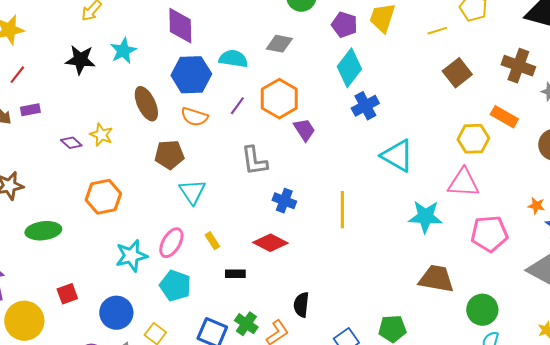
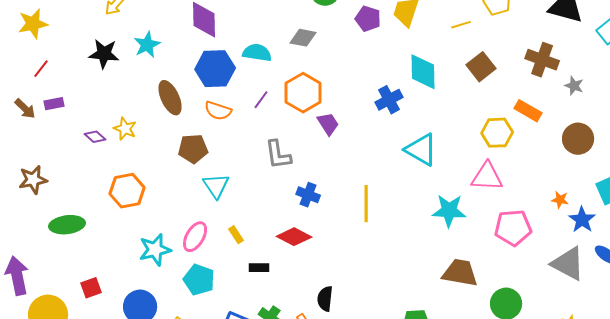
cyan diamond: (349, 68) -> (423, 72), moved, turned -39

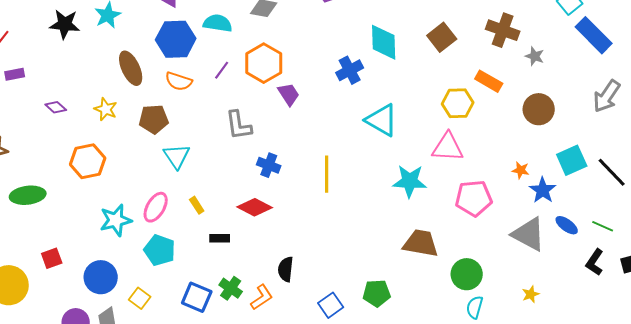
yellow star: (125, 129) -> (106, 109), moved

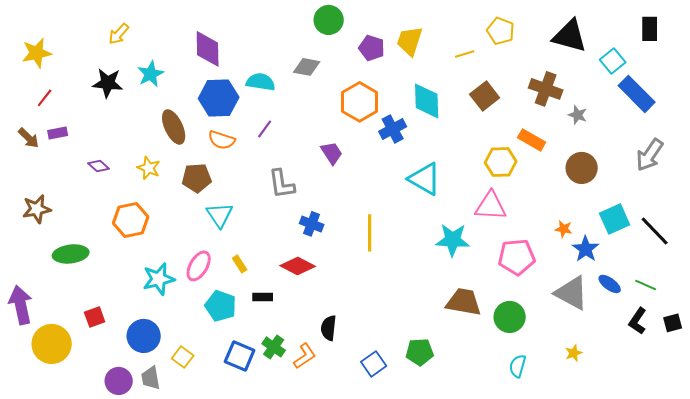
orange hexagon: (264, 63) -> (360, 102), moved
cyan pentagon: (160, 250) -> (221, 306), moved
green circle: (467, 274) -> (510, 317), moved

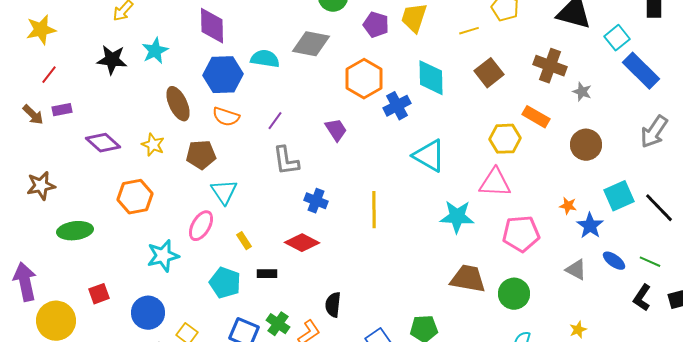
gray diamond: (307, 67) -> (311, 44), size x1.4
purple line: (265, 129) -> (275, 121), moved
purple diamond: (99, 166) -> (103, 143), size x1.6
pink ellipse: (199, 266) -> (201, 226), moved
gray triangle: (572, 293) -> (576, 270), size x0.6

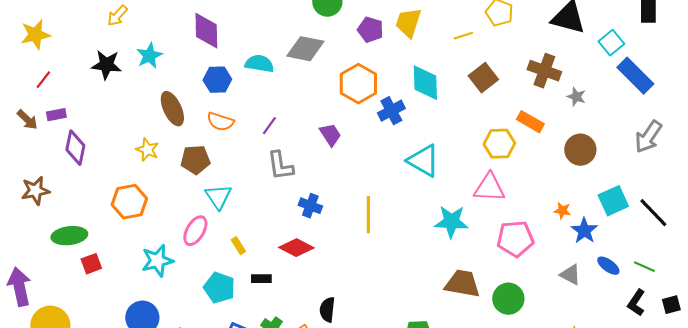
blue hexagon: (223, 75) -> (217, 80), size x0.7
purple diamond: (103, 143) -> (75, 148), moved, turned 60
red square: (99, 294) -> (91, 264), moved

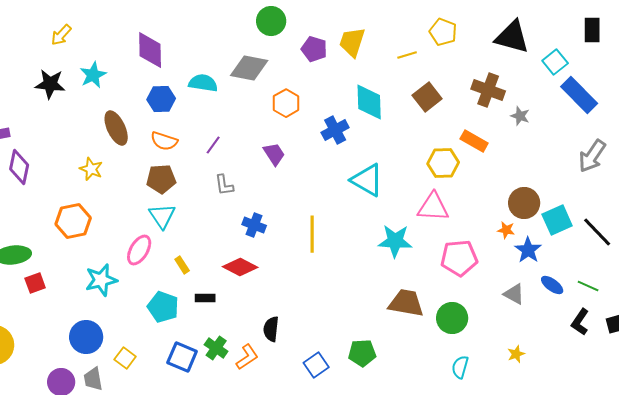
orange hexagon: (358, 84) -> (286, 103), moved, size x0.7
brown circle: (580, 150) -> (524, 203), moved
brown pentagon: (195, 160) -> (161, 179), moved
gray L-shape: (280, 166) -> (224, 185), size x0.7

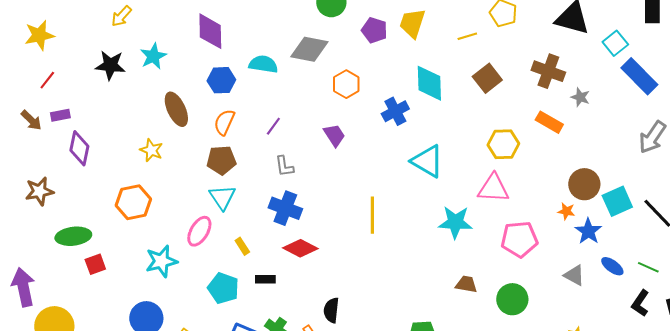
orange semicircle: (164, 141) -> (224, 122), turned 96
orange rectangle: (474, 141) -> (549, 122), moved
blue cross: (254, 225) -> (285, 208), moved, size x1.4
brown trapezoid: (406, 303) -> (466, 284), size x0.6

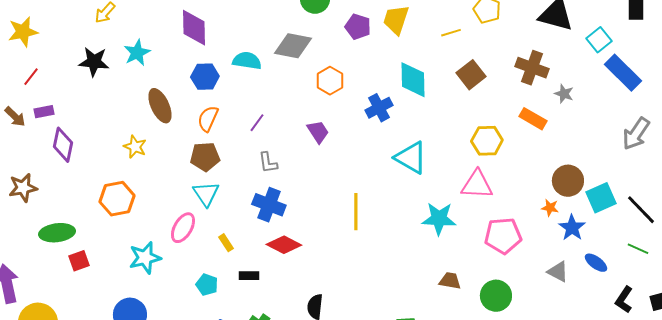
green line: (648, 267) -> (638, 249), moved
cyan pentagon: (223, 288) -> (207, 285), size x0.7

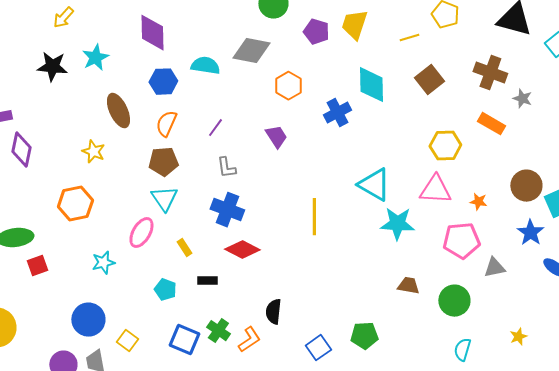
cyan triangle: (411, 158) -> (374, 185), moved
orange star: (550, 208) -> (478, 202), moved
cyan star: (145, 258) -> (103, 263), size x0.7
gray triangle: (558, 272) -> (494, 268), moved, turned -40

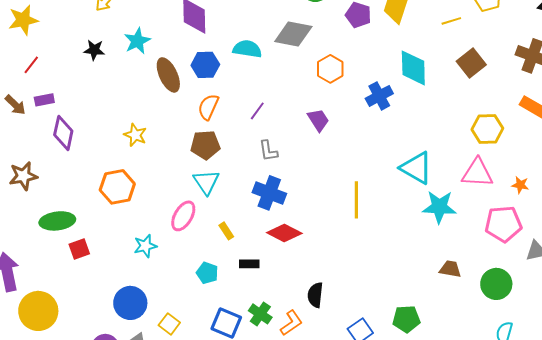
black star: (52, 67) -> (94, 50), size x0.7
brown ellipse: (118, 111) -> (168, 75), moved

